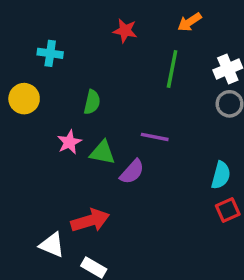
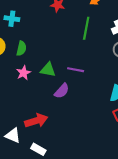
green semicircle: (92, 102) -> (21, 48), moved
green triangle: (102, 153) -> (48, 70), moved

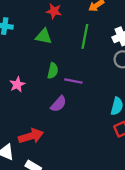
green semicircle: (21, 48) -> (53, 71), moved
green triangle: (48, 70) -> (44, 36), moved

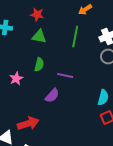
red star: (54, 11) -> (37, 14), moved
green semicircle: (53, 71) -> (39, 64), moved

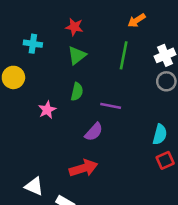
green triangle: (39, 36) -> (77, 55), turned -49
red arrow: (28, 124) -> (83, 168), moved

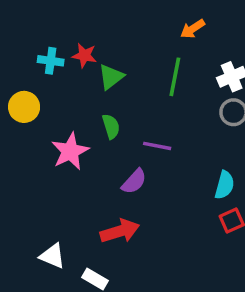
red star: (74, 27) -> (84, 55), moved
green semicircle: (77, 92) -> (111, 126), turned -30
pink star: (47, 110) -> (70, 151), size x1.5

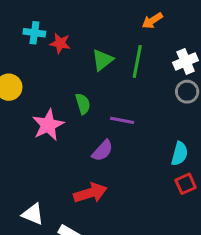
cyan cross: (51, 61) -> (34, 33), moved
green triangle: (111, 77) -> (102, 60), moved

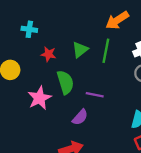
orange arrow: (152, 21) -> (117, 20), size x1.5
red star: (60, 43) -> (48, 54), moved
green semicircle: (83, 104) -> (65, 82), size x1.5

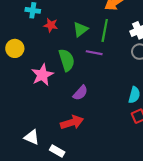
red star: (48, 54) -> (51, 25), moved
purple line: (95, 95) -> (94, 53), moved

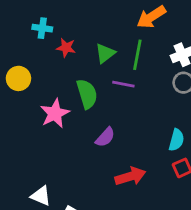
red arrow: (72, 122) -> (130, 176), moved

